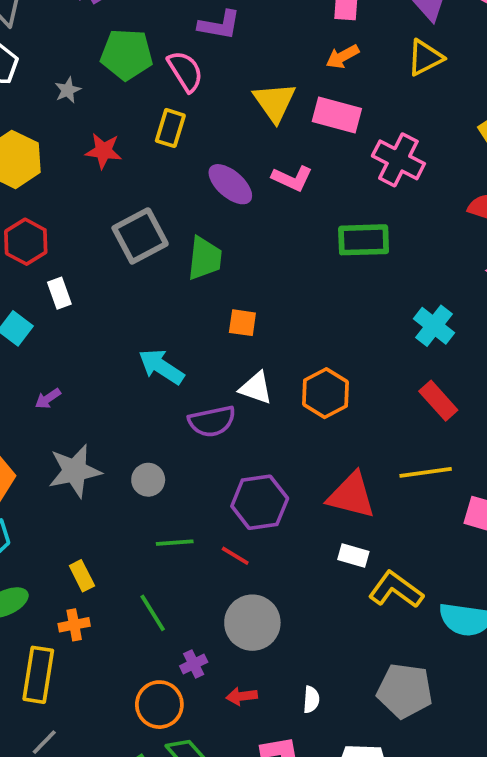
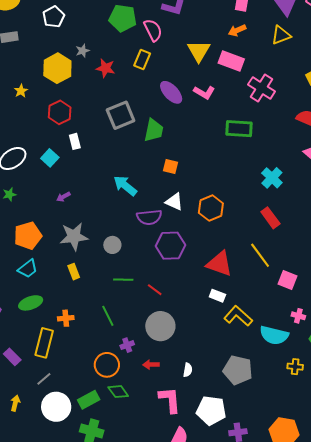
gray star: (68, 90) -> (83, 51), moved
yellow line: (426, 472) -> (260, 255), turned 56
purple hexagon: (260, 502) -> (170, 246), moved
yellow rectangle: (82, 576) -> (74, 272), moved

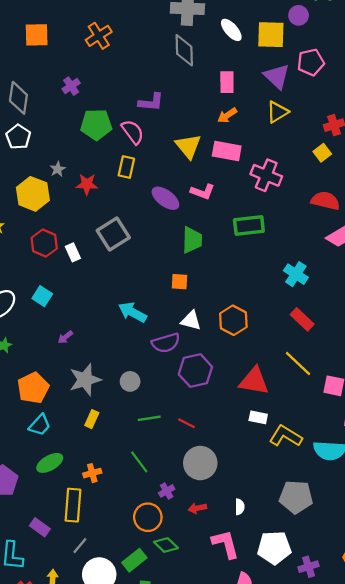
green trapezoid: (154, 130) -> (192, 240), moved
white rectangle: (75, 141) -> (73, 252), moved
yellow rectangle: (74, 272) -> (92, 419), turned 56

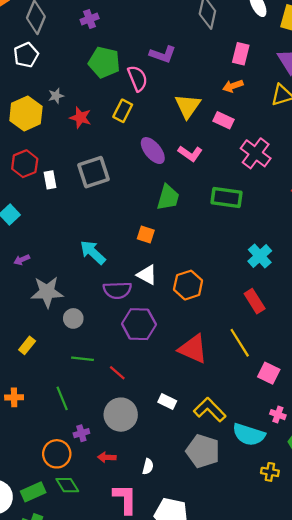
pink rectangle: (227, 151) -> (224, 120), size x0.7
gray star: (85, 380) -> (47, 292), moved
white rectangle: (258, 417) -> (167, 401), moved
gray pentagon: (296, 497) -> (203, 451), moved

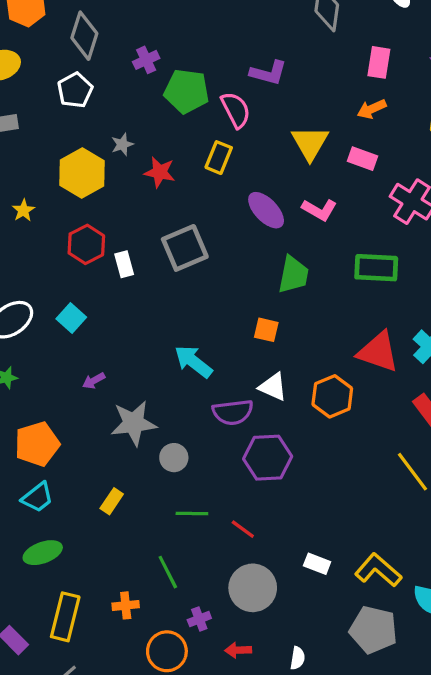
purple cross: (90, 19) -> (146, 60), moved
red triangle: (193, 349) -> (378, 352), moved
orange cross: (14, 397) -> (126, 605), moved

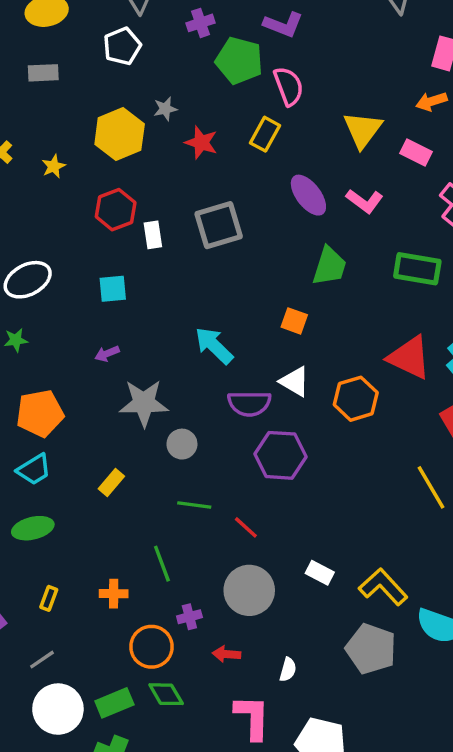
purple L-shape: (268, 73) -> (283, 25), moved
cyan square: (71, 318) -> (113, 289), moved, turned 36
yellow rectangle: (65, 617) -> (49, 598), size x0.5

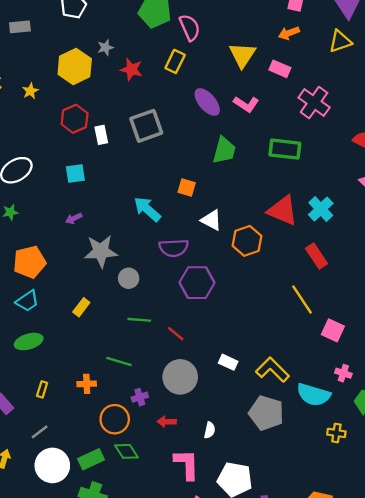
orange square: (294, 321) -> (187, 188), moved
white triangle: (295, 382) -> (211, 220), moved
green line: (162, 564) -> (119, 361), turned -50

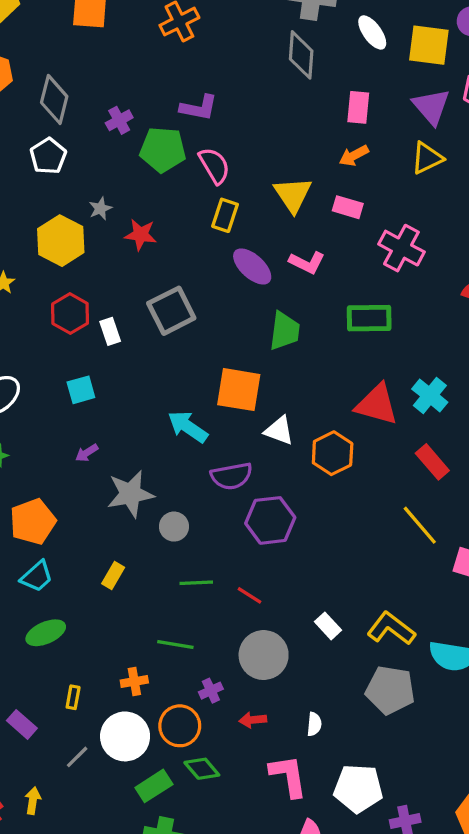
yellow rectangle: (175, 61) -> (225, 215), moved
orange square: (187, 188) -> (239, 390), size x1.8
white rectangle: (228, 362) -> (328, 626), turned 30
white circle: (52, 465) -> (125, 736), moved

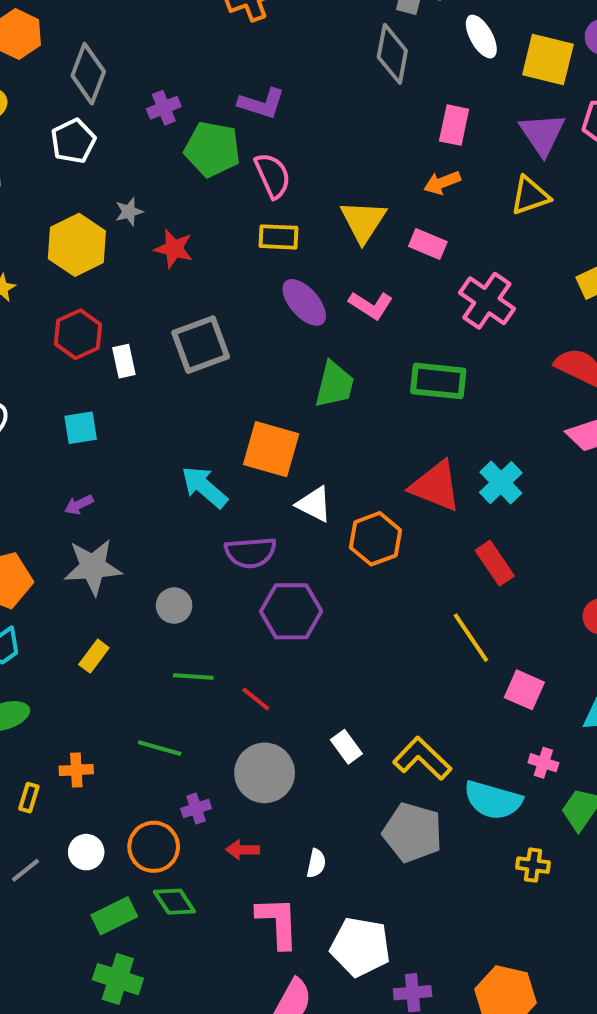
yellow rectangle: (225, 215) -> (278, 237), turned 68
gray star: (130, 494) -> (93, 567), moved
orange cross: (134, 682) -> (76, 770), moved
white circle: (125, 736) -> (86, 852), size x0.6

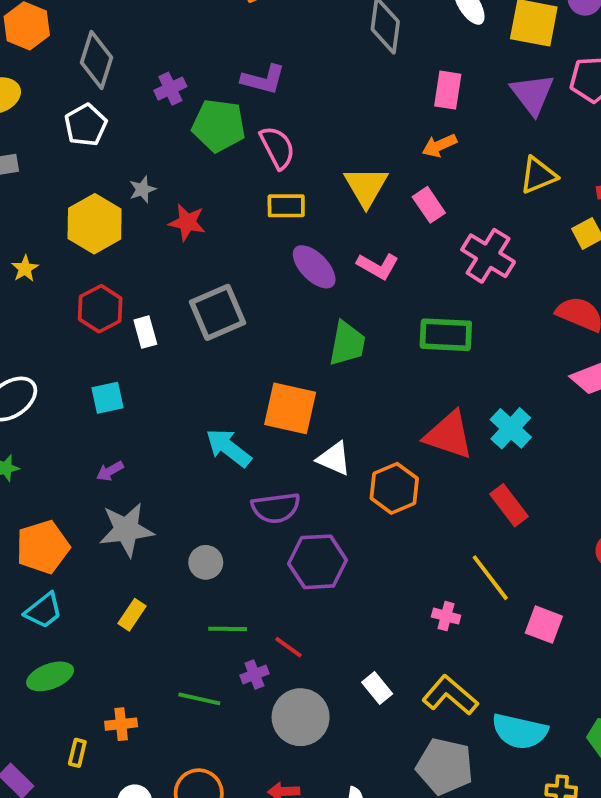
yellow triangle: (530, 196) -> (538, 175), moved
pink rectangle: (428, 244) -> (429, 205), turned 36
pink cross: (543, 763) -> (446, 616), moved
purple cross: (196, 809) -> (254, 674), moved

